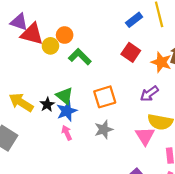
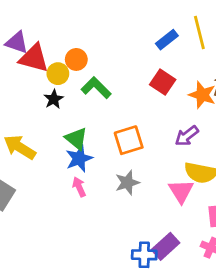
black star: (47, 105) -> (54, 99), moved

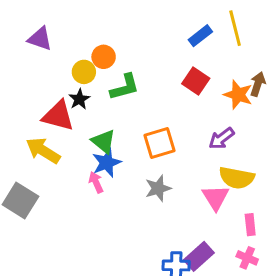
red triangle: (34, 58) -> (58, 116), moved
green L-shape: (96, 88) -> (125, 87), turned 120
pink arrow: (79, 187) -> (96, 182), moved

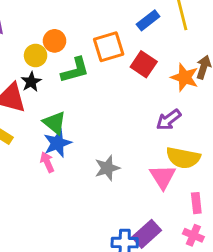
orange square: (160, 143) -> (109, 47), moved

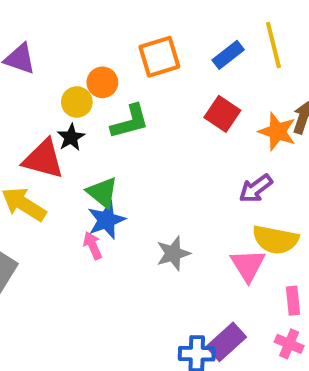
orange square: (109, 47) -> (159, 57), moved

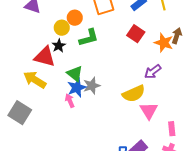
yellow semicircle: (275, 240) -> (134, 94), moved, turned -35
gray star: (173, 253) -> (92, 86), moved

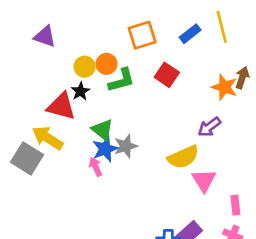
orange circle: (75, 18) -> (107, 64), moved
red square: (136, 34) -> (167, 75), moved
gray square: (20, 113) -> (27, 158), moved

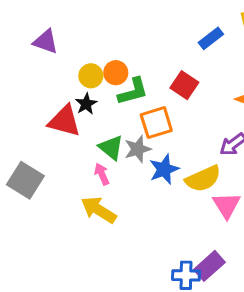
orange square: (142, 35) -> (156, 123), moved
yellow arrow: (48, 138) -> (99, 210), moved
gray star: (126, 146) -> (138, 149), moved
blue star: (105, 149) -> (164, 169), moved
pink arrow: (96, 167) -> (102, 174), moved

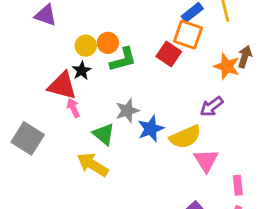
orange square: (156, 123) -> (188, 35), moved, turned 36
green triangle: (111, 148) -> (104, 134), moved
pink arrow: (102, 174) -> (73, 108), moved

